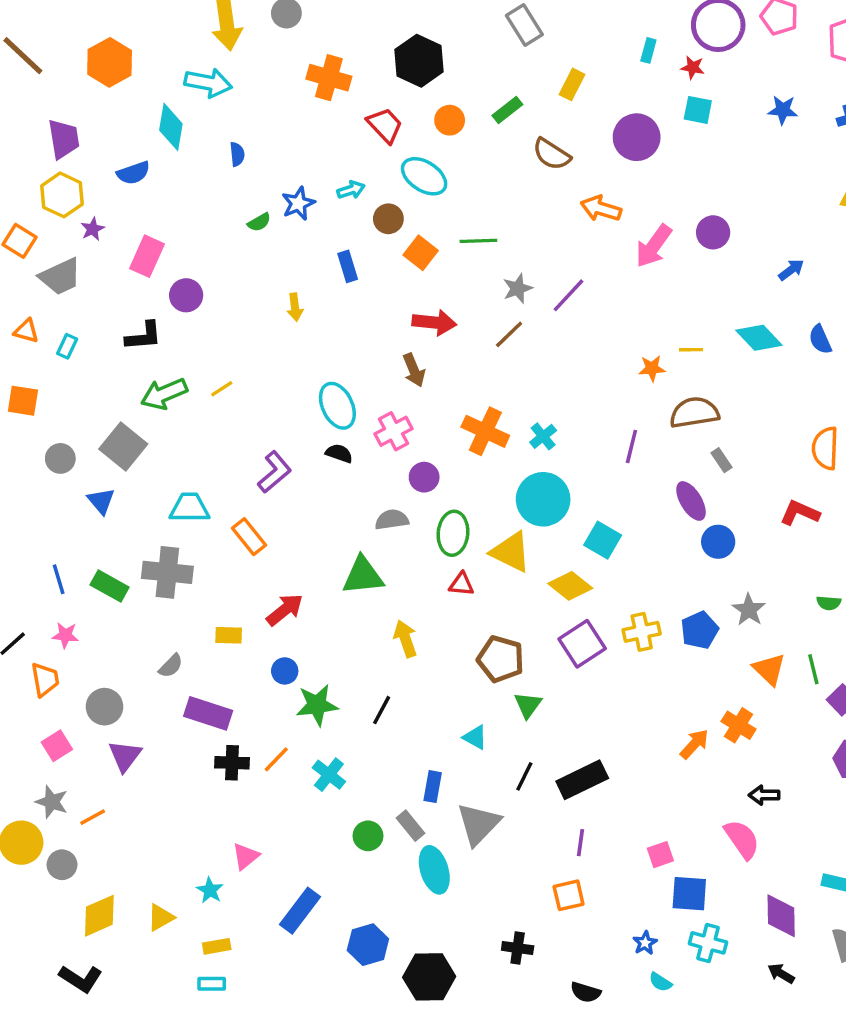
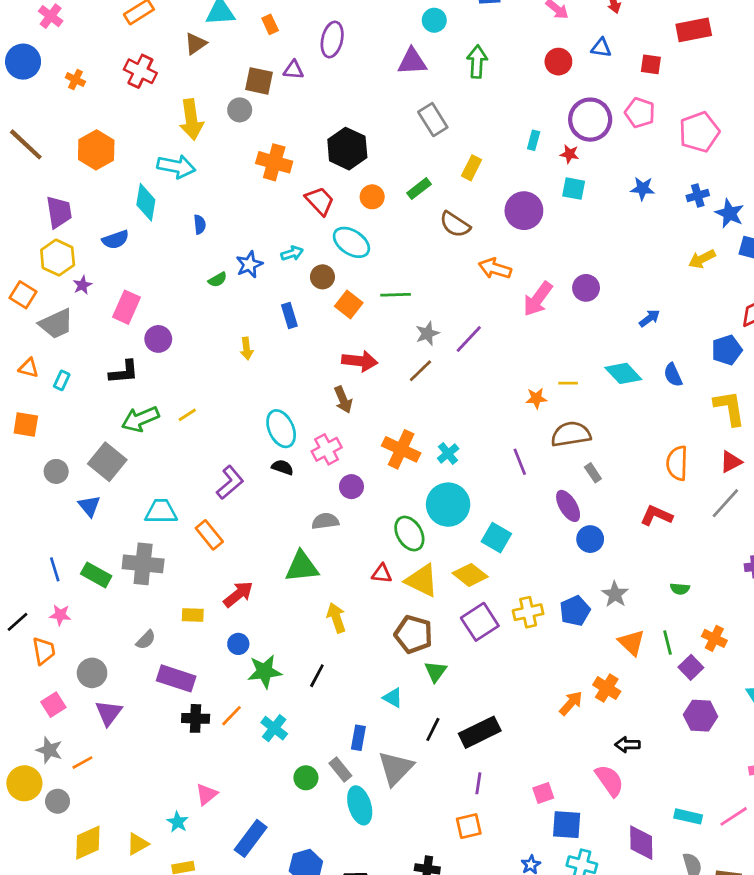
purple line: (631, 447) -> (520, 462), turned -36
green ellipse: (453, 533) -> (409, 534), moved, turned -36
yellow triangle: (511, 552) -> (422, 580), moved

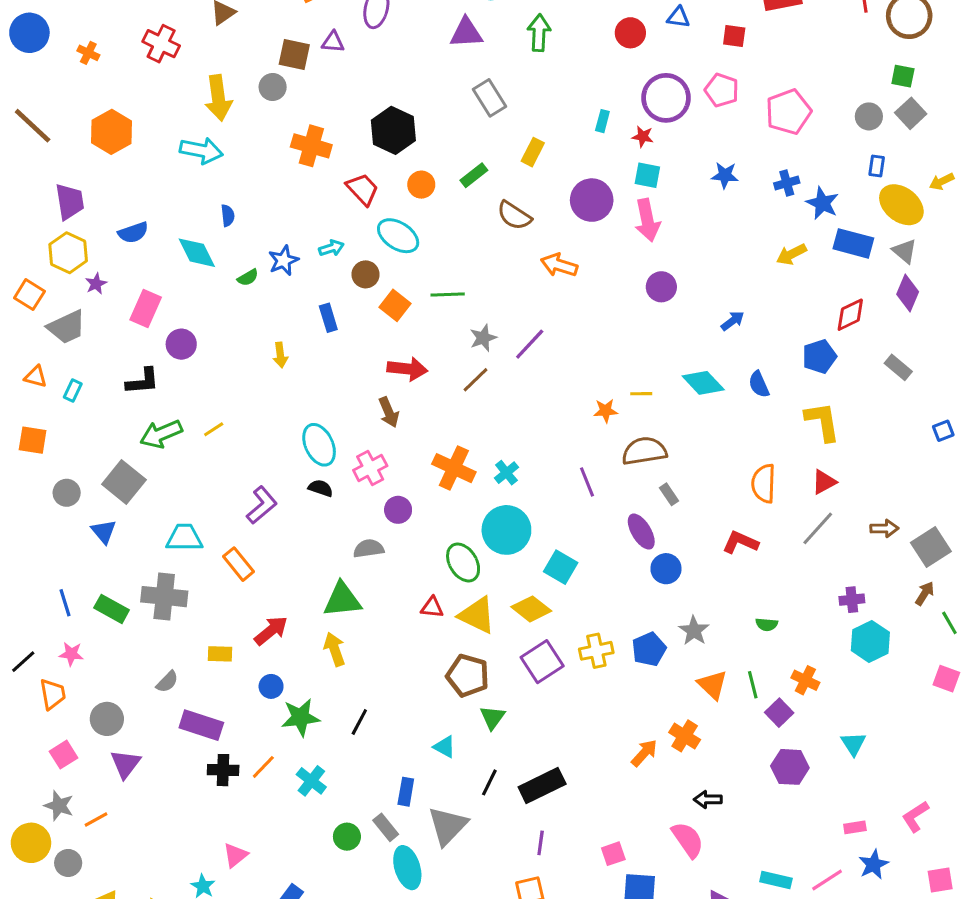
cyan diamond: (146, 202) -> (197, 253), moved, turned -36
pink arrow: (538, 299) -> (647, 220), moved, turned -48
yellow arrow: (336, 618) -> (335, 649), moved

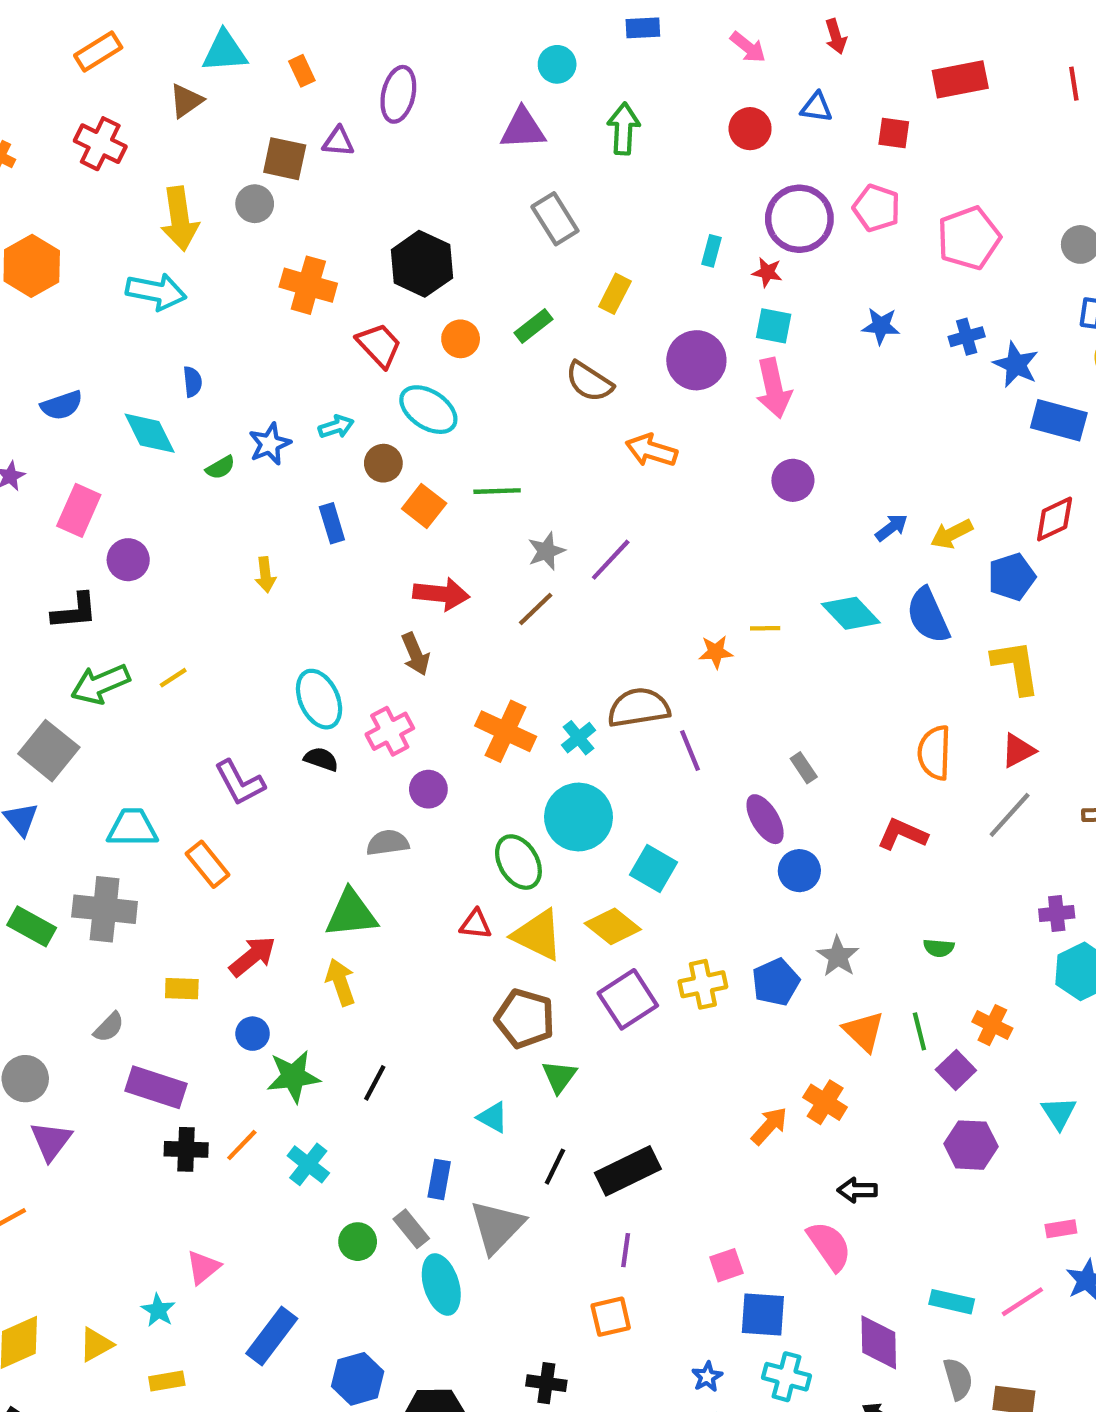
yellow arrow: (791, 254) -> (952, 534), moved
blue semicircle: (759, 384) -> (928, 615), size x1.5
brown semicircle: (644, 451) -> (639, 708), moved
purple L-shape: (262, 505) -> (240, 783), turned 102

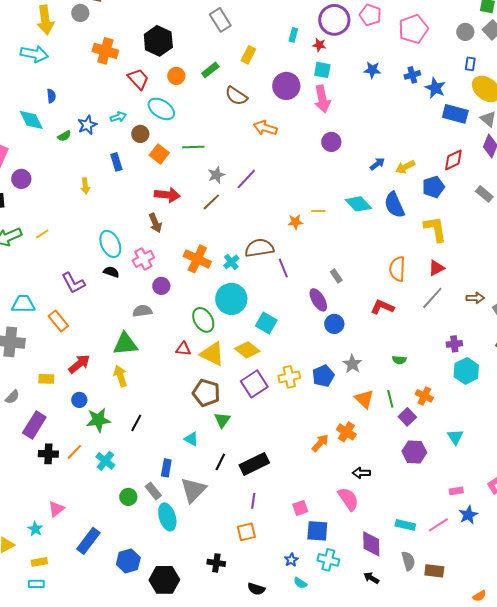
purple rectangle: (156, 1087) -> (34, 425), turned -76

